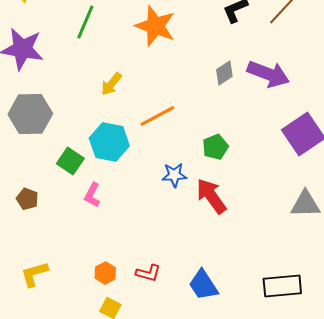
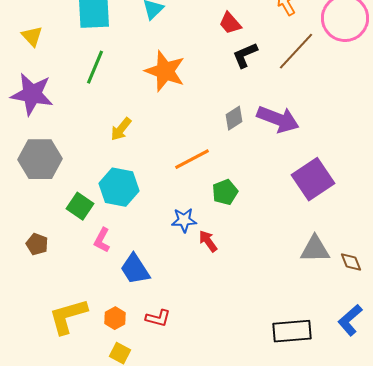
orange line: (157, 116) -> (192, 159), moved
red arrow: (211, 196) -> (208, 241), moved, size x0.6
yellow L-shape: (34, 274) -> (68, 316), moved, size x1.4
blue trapezoid: (203, 285) -> (135, 269), moved

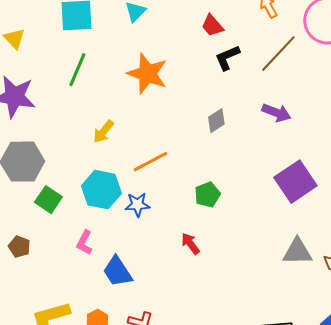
purple arrow: (278, 119) -> (276, 113), moved, size x0.7
orange line: (192, 159) -> (150, 162), moved
green square: (80, 206) -> (48, 200), moved
blue star: (184, 220) -> (137, 205), moved

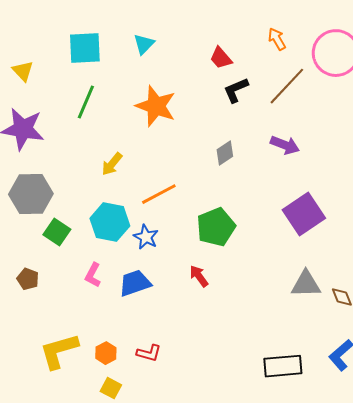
green pentagon: (207, 195) -> (216, 227), size x1.5
blue star: (137, 205) -> (146, 237), turned 30
blue trapezoid: (117, 272) -> (135, 283), moved, turned 104

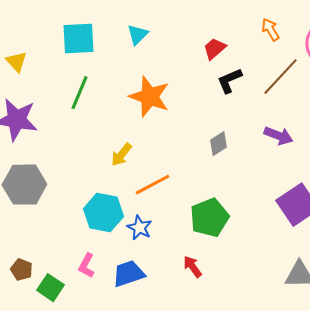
red trapezoid: (221, 58) -> (214, 49), turned 90
yellow arrow: (112, 164) -> (121, 155), moved
green square: (57, 232) -> (50, 288), moved

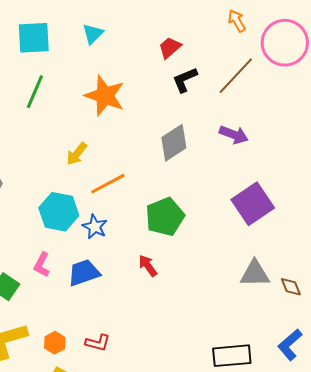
orange arrow: (270, 30) -> (237, 21), moved
gray diamond: (218, 144) -> (174, 143), size x1.5

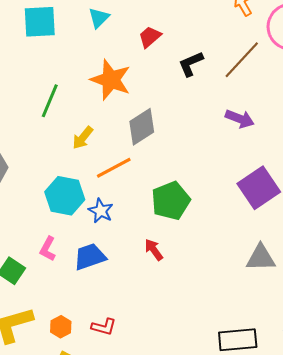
red trapezoid: (170, 48) -> (150, 37), moved
green line: (35, 92) -> (50, 101), moved
gray diamond: (174, 143) -> (142, 127), moved

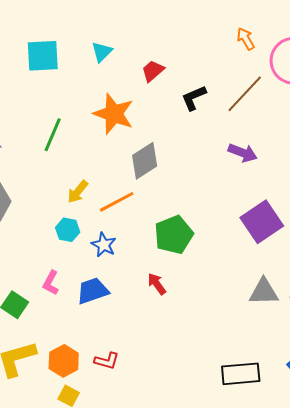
yellow arrow: (83, 138) -> (78, 192), moved
cyan hexagon: (65, 196) -> (68, 230), size x0.6
orange hexagon: (61, 327) -> (64, 361), size x1.4

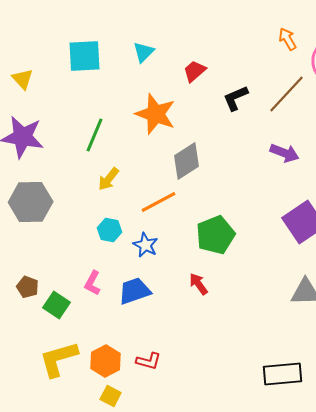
yellow arrow: (78, 192) -> (109, 179), moved

